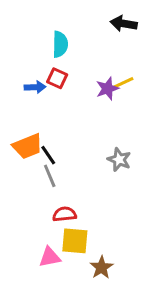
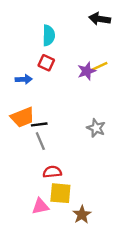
blue arrow: (35, 87) -> (24, 79), moved
black line: (48, 155) -> (39, 124), turned -63

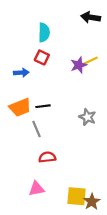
black line: (39, 124) -> (43, 106), moved
yellow square: (60, 193) -> (77, 196), moved
brown star: (82, 215) -> (92, 202), moved

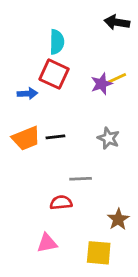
red square: (42, 57) -> (54, 74), size x1.5
gray star: (87, 117) -> (108, 138), moved
gray line: (36, 129) -> (81, 179), moved, turned -70
brown star: (92, 202) -> (118, 219), moved

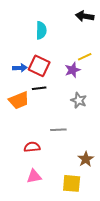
red square: (54, 74) -> (39, 66), moved
purple star: (101, 84) -> (73, 70), moved
black line: (55, 137) -> (39, 88), moved
red semicircle: (61, 203) -> (32, 147), moved

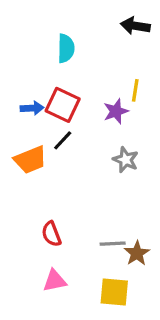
yellow line: (85, 57) -> (135, 90), turned -56
black line: (39, 88) -> (63, 140), turned -40
gray line: (58, 130) -> (113, 244), moved
red semicircle: (32, 147) -> (51, 234), turned -105

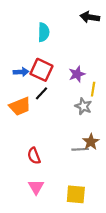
yellow line: (135, 90) -> (93, 89), moved
gray line: (113, 244) -> (80, 149), moved
brown star: (137, 253) -> (91, 142), moved
pink triangle: (55, 281) -> (36, 187), turned -49

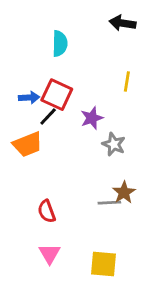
purple star: (77, 74) -> (92, 118), moved
yellow line: (93, 89) -> (127, 81), moved
black line: (41, 93) -> (48, 117), moved

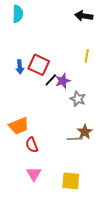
cyan semicircle: (60, 44) -> (18, 14), moved
blue arrow: (29, 98) -> (20, 67), turned 88
black line: (48, 117) -> (51, 80), moved
orange trapezoid: (28, 144) -> (19, 126), moved

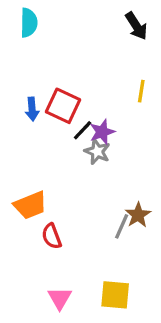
black arrow: (84, 16) -> (136, 26), turned -132
gray star: (78, 99) -> (97, 151), moved
gray line: (75, 139) -> (122, 226), turned -63
pink triangle: (34, 174) -> (60, 298), moved

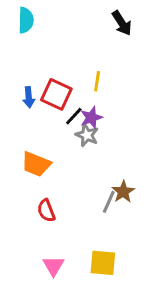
yellow line: (141, 91) -> (97, 81), moved
orange trapezoid: (30, 205) -> (36, 164), moved, turned 44

